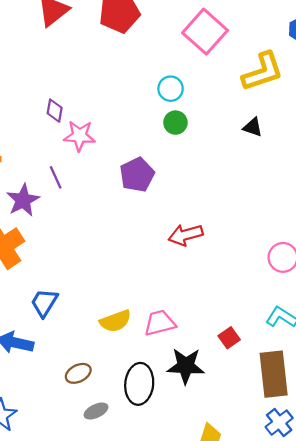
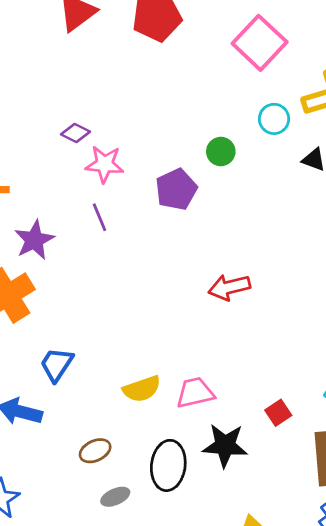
cyan circle: (171, 89) -> (274, 119), moved
purple diamond: (55, 111) -> (76, 133), turned -75
purple pentagon: (137, 175) -> (176, 189), moved
purple line: (56, 177) -> (100, 217), moved

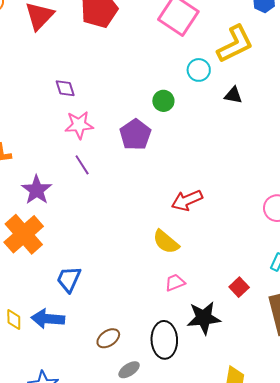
purple diamond: (76, 133) -> (65, 88), moved, turned 55
yellow semicircle: (142, 389) -> (166, 242), moved, turned 68
pink trapezoid: (195, 393) -> (175, 283), size x0.7

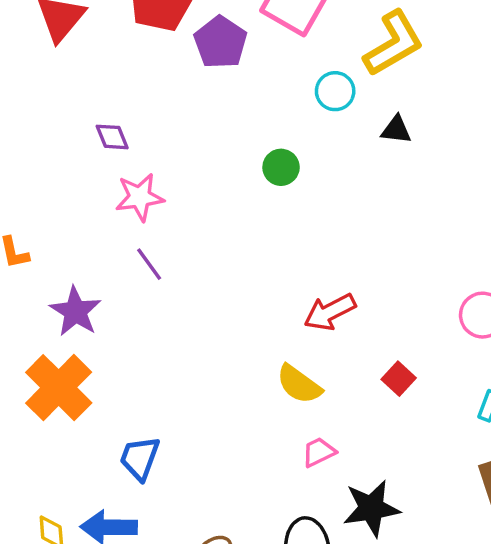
green circle: (163, 101) -> (281, 167), moved
purple pentagon: (135, 135) -> (220, 42), moved
red square: (239, 287) -> (399, 379), moved

